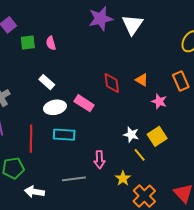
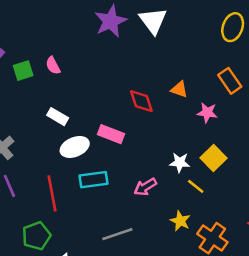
pink arrow: (99, 160) -> (145, 187), moved, turned 72

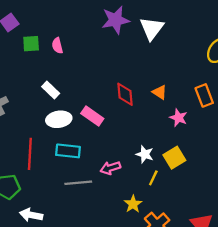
yellow line: (196, 186) -> (153, 178), turned 63
gray line: (117, 234) -> (78, 183), moved

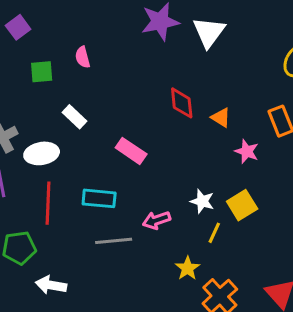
green square: (31, 44) -> (42, 72), moved
red diamond: (125, 94) -> (182, 103), moved
white ellipse: (59, 119) -> (42, 153), moved

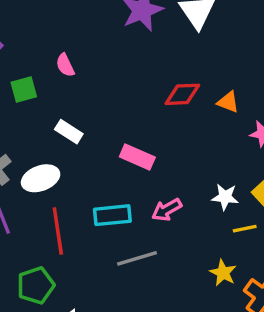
red diamond: (182, 103) -> (182, 94), turned -76
pink arrow: (156, 220) -> (167, 210), moved
yellow line: (214, 233) -> (245, 229), turned 65

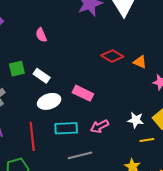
green square: (24, 89) -> (17, 69), moved
red diamond: (182, 94) -> (112, 56), turned 30
white ellipse: (41, 178) -> (49, 101), moved

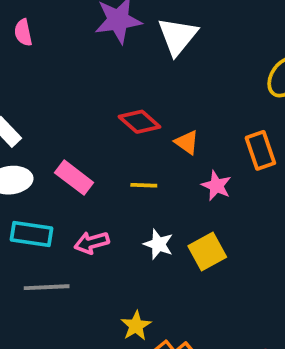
pink semicircle: (41, 35) -> (23, 32), moved
yellow line: (147, 140) -> (144, 185), moved

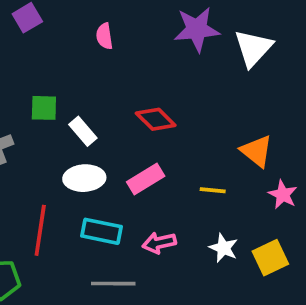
red diamond: (139, 122) -> (156, 119), moved
orange triangle: (187, 142) -> (257, 151), size x1.4
pink rectangle: (74, 178) -> (146, 179), turned -72

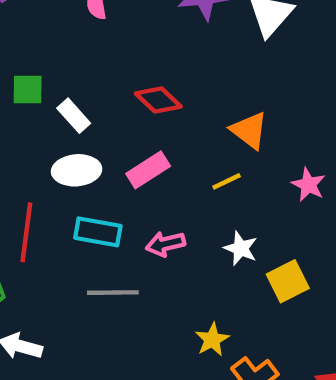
orange triangle: (257, 151) -> (249, 130), moved
yellow line: (213, 190) -> (227, 181), turned -30
yellow square: (270, 258) -> (288, 281), moved

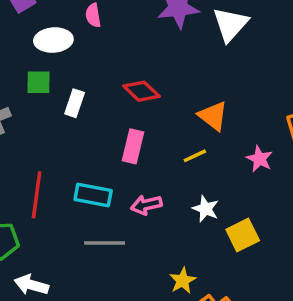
white rectangle: (74, 116) -> (75, 103), turned 60
white ellipse: (77, 170) -> (53, 40), moved
pink rectangle: (148, 170) -> (133, 146), turned -44

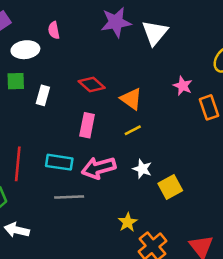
orange triangle: (213, 116) -> (131, 99), moved
pink star: (259, 159) -> (183, 86), moved
pink arrow: (146, 205) -> (99, 168), size x1.5

